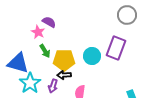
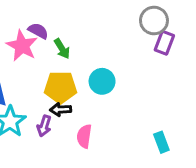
pink star: (38, 32) -> (22, 46), size x1.5
purple rectangle: (116, 48) -> (164, 43), moved, size x0.7
green arrow: (45, 51) -> (62, 49), moved

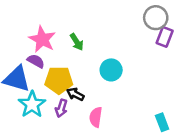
purple semicircle: (38, 31) -> (36, 61), moved
yellow pentagon: (60, 87) -> (59, 80), moved
black arrow: (60, 110) -> (75, 94), turned 30

